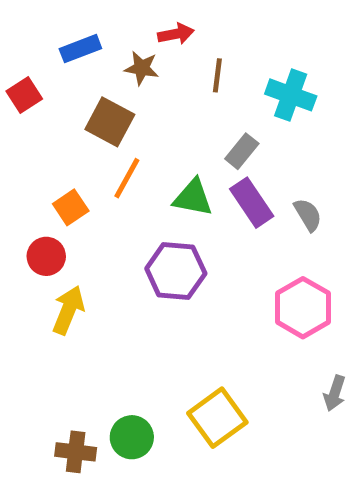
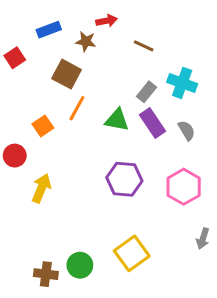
brown line: (217, 75) -> (144, 46), moved, turned -72
cyan cross: (291, 95) -> (182, 83), moved
red circle: (46, 256) -> (15, 156), moved
purple hexagon: (176, 271) -> (124, 179), moved

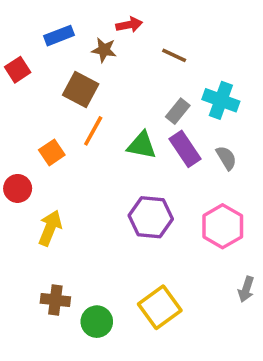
brown cross: (46, 274) -> (55, 300), moved

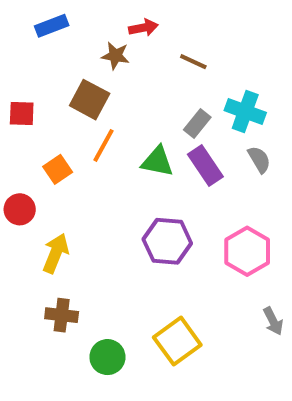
blue rectangle: (59, 36) -> (52, 26), moved
red square: (18, 70) -> (22, 114), moved, turned 35
gray semicircle: (226, 158) -> (259, 159), moved
gray arrow: (246, 289) -> (273, 321), turned -45
brown cross: (55, 300) -> (62, 315), moved

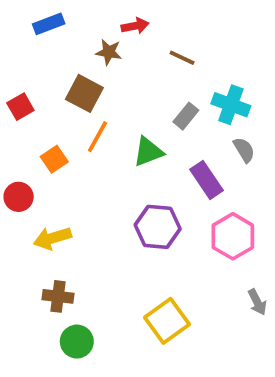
red square: (22, 114) -> (20, 107), turned -32
green triangle: (157, 161) -> (148, 152), turned -32
purple rectangle: (205, 165) -> (206, 180), moved
yellow arrow: (56, 253) -> (52, 238), turned -129
green circle: (107, 357) -> (77, 342), moved

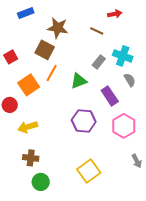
red arrow: (135, 26) -> (115, 14), moved
brown star: (109, 52) -> (58, 28), size x1.5
orange square: (54, 159) -> (29, 85), size x1.5

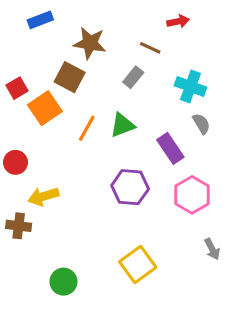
gray rectangle: (99, 62) -> (133, 77), moved
orange line: (52, 73) -> (87, 128), moved
orange square: (29, 85) -> (45, 108), moved
brown cross: (31, 158) -> (19, 226), moved

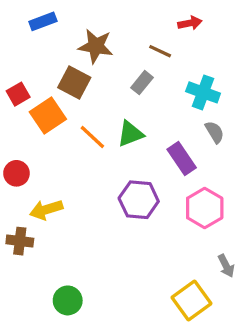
orange line: (87, 128) -> (92, 137), turned -76
yellow square: (138, 265) -> (192, 300), moved

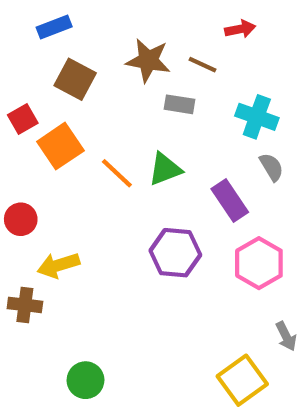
brown star: (96, 46) -> (148, 60), moved
brown square: (74, 83) -> (75, 79), moved
gray rectangle: (142, 83) -> (180, 104), turned 60

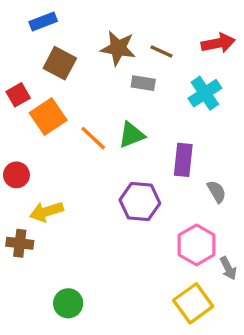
red arrow: (240, 29) -> (218, 43), moved, size x1.4
cyan cross: (257, 117) -> (205, 93), turned 36
gray semicircle: (271, 167) -> (217, 192), moved
purple rectangle: (230, 200) -> (183, 160), turned 40
pink hexagon: (259, 263) -> (197, 245), moved

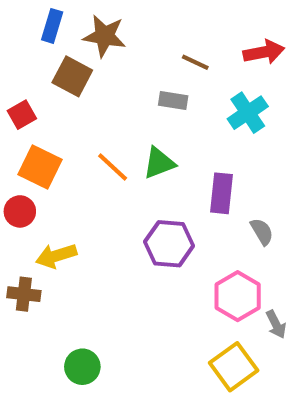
blue rectangle: (43, 21) -> (52, 26), turned -52
brown star: (118, 48) -> (105, 36), moved
orange square: (48, 117) -> (40, 167), moved, turned -30

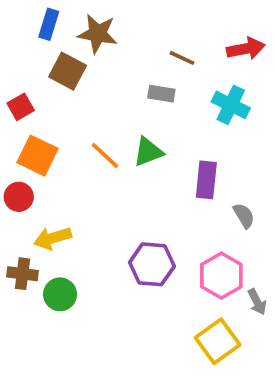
cyan cross: (248, 113) -> (231, 105), turned -30
purple hexagon: (169, 244) -> (152, 264), moved
green circle: (82, 367) -> (60, 294), moved

